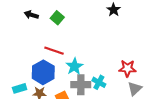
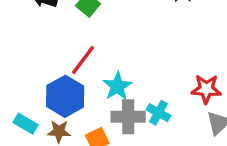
red line: (54, 51) -> (83, 60), turned -72
cyan rectangle: (20, 88) -> (26, 124), turned 48

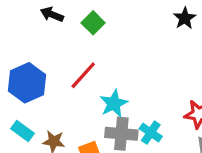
blue hexagon: (65, 96) -> (27, 83), moved

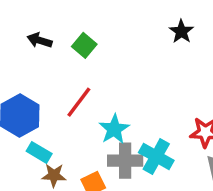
cyan rectangle: (22, 131) -> (39, 152), moved
cyan cross: (151, 133) -> (156, 156), size x1.4

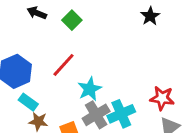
cyan cross: (156, 156) -> (121, 114), turned 32
gray cross: (125, 161) -> (96, 115), turned -36

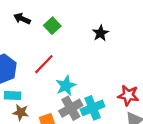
black star: (150, 16) -> (100, 33), moved
cyan rectangle: (28, 102) -> (13, 95), turned -35

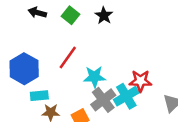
black star: (100, 33) -> (104, 16), moved
cyan star: (66, 86) -> (94, 77), turned 30
red star: (128, 95) -> (140, 81), moved

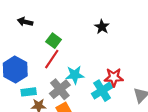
green square: (71, 15) -> (54, 41), moved
black star: (104, 16) -> (102, 27), moved
gray cross: (103, 100) -> (60, 89), moved

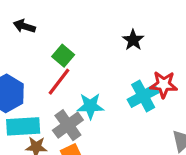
red star: (114, 77) -> (164, 84), moved
cyan cross: (102, 91) -> (143, 96), moved
cyan rectangle: (29, 92) -> (23, 126), size x1.5

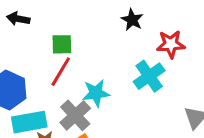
green square: (63, 56) -> (62, 44), turned -35
red star: (164, 84) -> (171, 44), moved

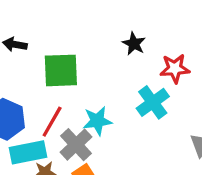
green square: (62, 44) -> (61, 70), size x1.6
red line: (61, 72) -> (52, 122), moved

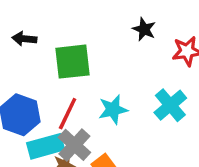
cyan cross: (153, 102) -> (170, 105), moved
gray cross: (76, 145) -> (74, 145), moved

